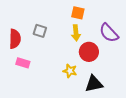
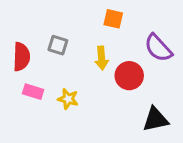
yellow arrow: (76, 33) -> (102, 58), moved
yellow star: (70, 71) -> (68, 99), moved
black triangle: (94, 84) -> (155, 119), moved

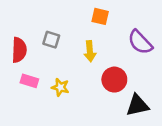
red circle: (129, 76) -> (114, 80), moved

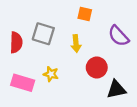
gray square: (51, 40) -> (43, 34), size x1.5
pink rectangle: (29, 81) -> (23, 83), moved, size x1.5

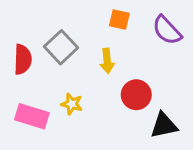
gray square: (43, 34) -> (61, 47), turned 30
purple semicircle: (119, 36) -> (167, 30), moved

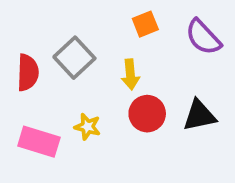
orange square: (119, 19) -> (145, 24), turned -35
red circle: (136, 95) -> (147, 114), moved
black triangle: (164, 125) -> (199, 115), moved

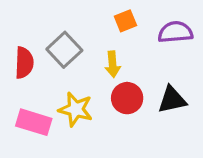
purple semicircle: (203, 37) -> (175, 32), turned 128
yellow star: (87, 127) -> (76, 109), size x1.5

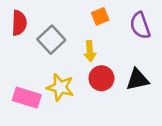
purple semicircle: (175, 32) -> (140, 25), turned -104
red semicircle: (24, 63) -> (19, 23), moved

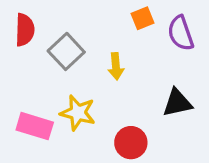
orange square: (100, 16) -> (142, 18), moved
red circle: (101, 78) -> (131, 143), moved

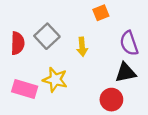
red semicircle: (25, 30) -> (18, 43), moved
purple semicircle: (181, 33) -> (129, 43), moved
red circle: (131, 143) -> (111, 100), moved

